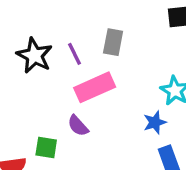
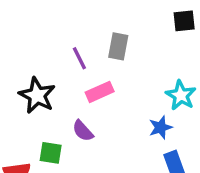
black star: (34, 56) -> (37, 95), moved
pink rectangle: (95, 87) -> (100, 92), size x0.7

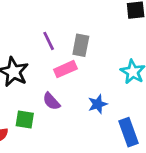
gray rectangle: (118, 46) -> (81, 45), moved
blue star: (161, 127) -> (98, 104), moved

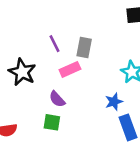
blue star: (98, 104) -> (114, 102), moved
green square: (25, 120) -> (52, 122), moved

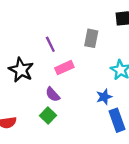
gray rectangle: (84, 47) -> (91, 38), moved
green square: (52, 122) -> (48, 116), turned 35

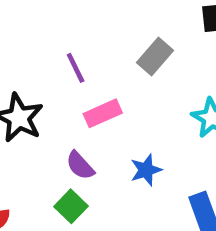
gray rectangle: (91, 38) -> (155, 56), turned 30
blue star: (104, 97) -> (146, 170), moved

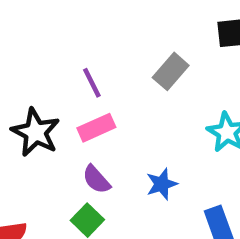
pink rectangle: (103, 113) -> (96, 128), moved

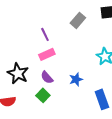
gray rectangle: (171, 71) -> (78, 20), moved
black star: (36, 132) -> (18, 73), moved

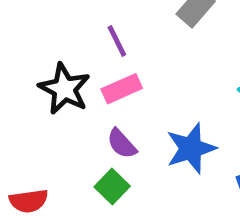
black star: (18, 73) -> (64, 89), moved
blue star: (76, 79) -> (191, 148), size x1.5

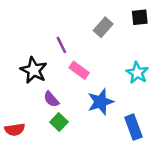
pink rectangle: (122, 89) -> (79, 70), moved, turned 60
purple semicircle: (122, 144) -> (51, 99), moved

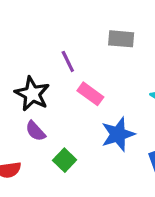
gray rectangle: (103, 27) -> (121, 39), turned 54
purple semicircle: (51, 99) -> (35, 131), moved

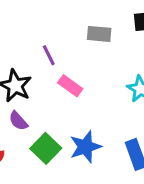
blue star: (118, 134) -> (85, 147), moved
green square: (65, 160) -> (46, 148), size x1.4

